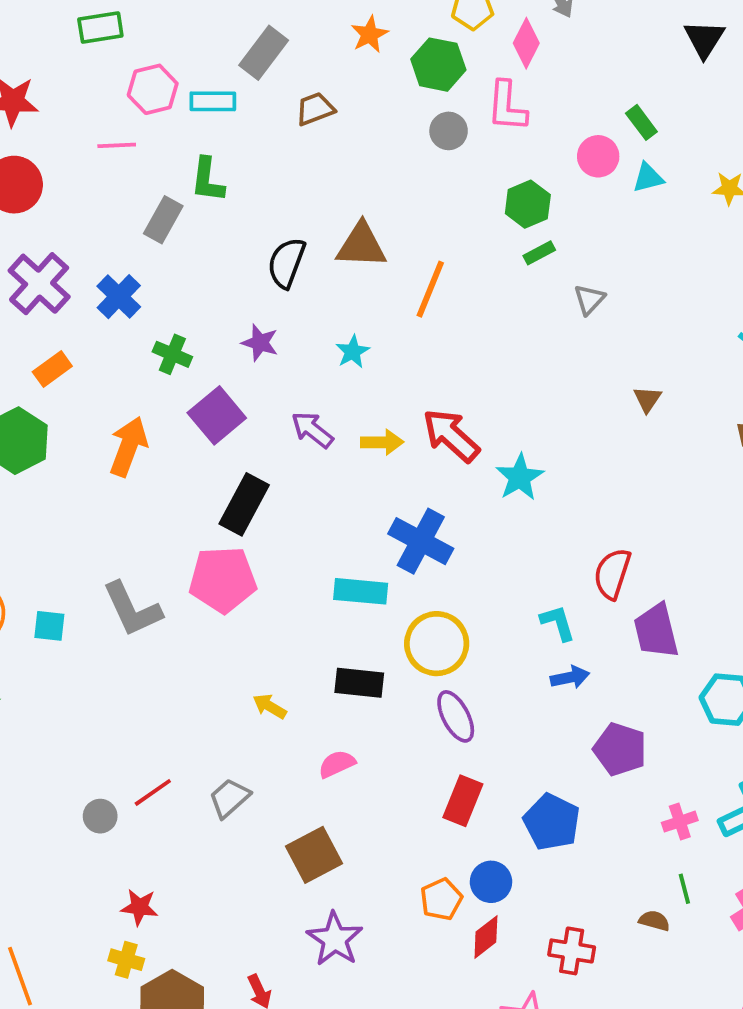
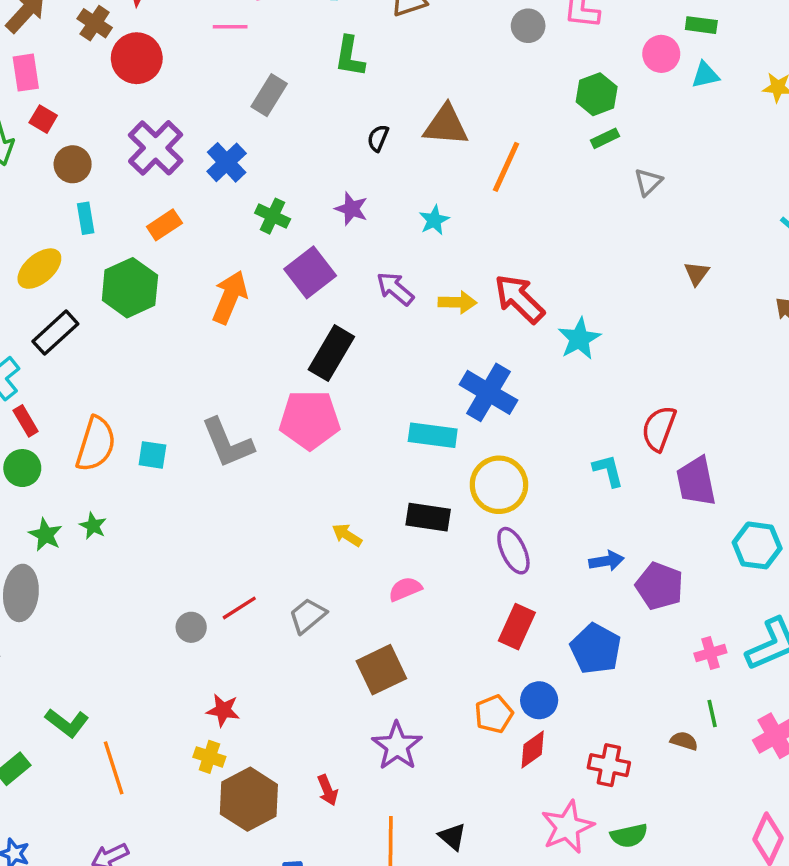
green rectangle: (641, 122) -> (701, 25), turned -48
green L-shape: (208, 180) -> (350, 56), moved
black semicircle: (286, 263) -> (378, 138), size x0.6
blue arrow: (570, 677) -> (606, 561), moved

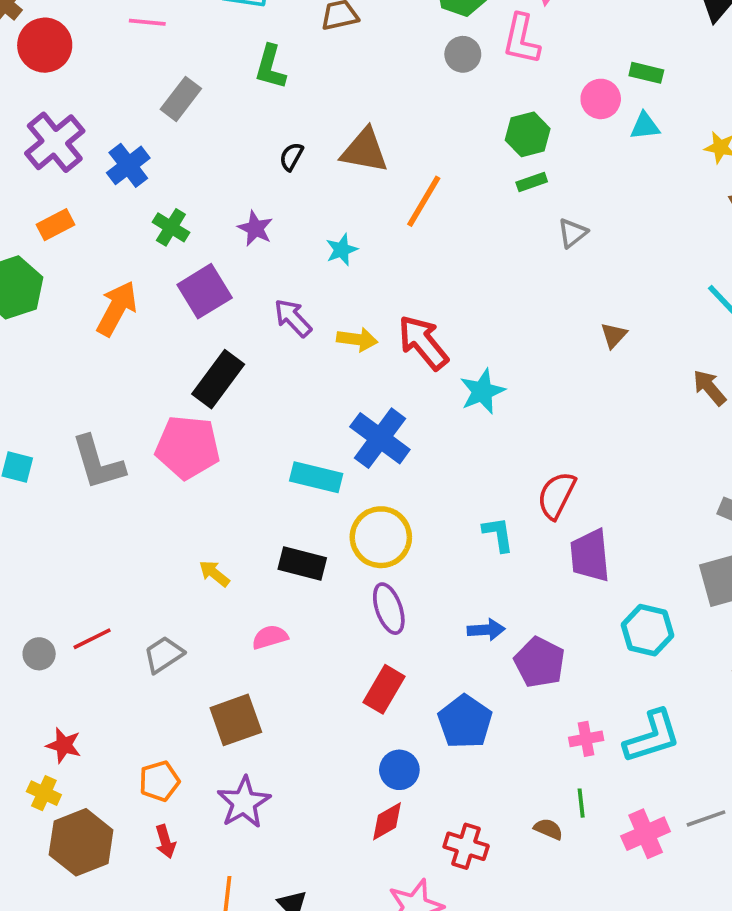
orange pentagon: (494, 714) -> (159, 781), moved

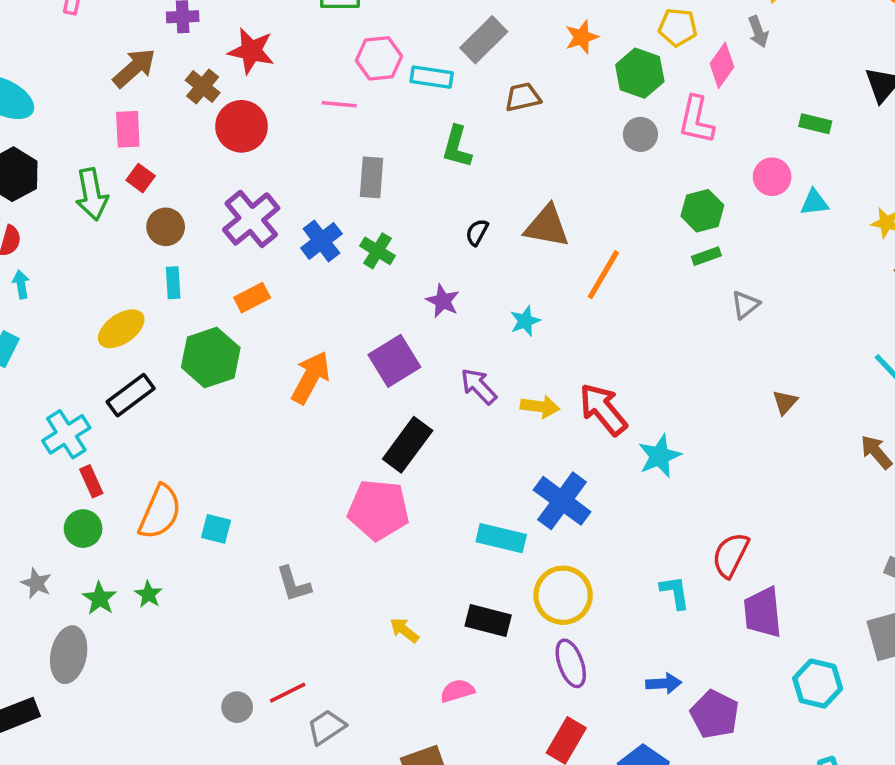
green rectangle: (646, 73) -> (815, 124), moved
gray rectangle: (181, 99) -> (371, 177), turned -33
green cross: (171, 227) -> (378, 251), moved
gray L-shape: (98, 463) -> (294, 584), moved, size x0.7
gray trapezoid: (164, 655) -> (327, 727), moved

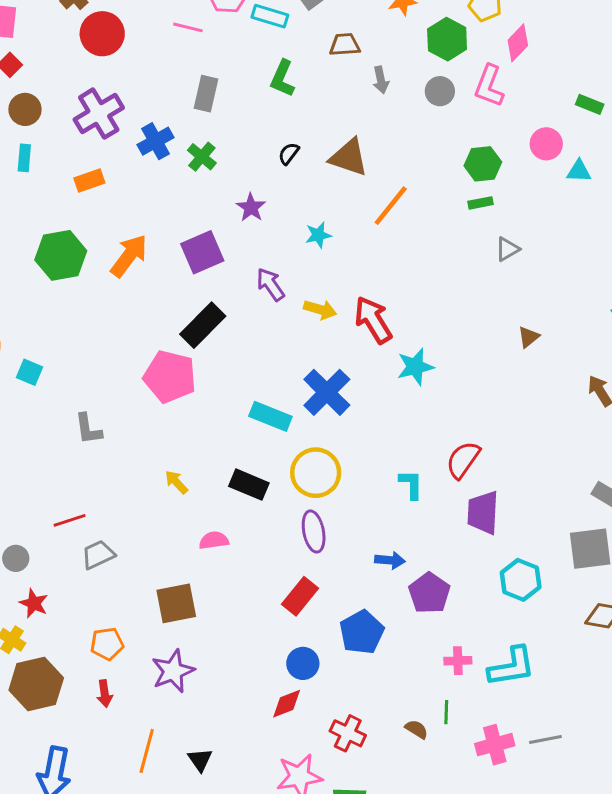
gray arrow: (758, 32) -> (381, 80), moved
green hexagon: (211, 358) -> (61, 255), moved
gray circle: (237, 707) -> (16, 558), moved

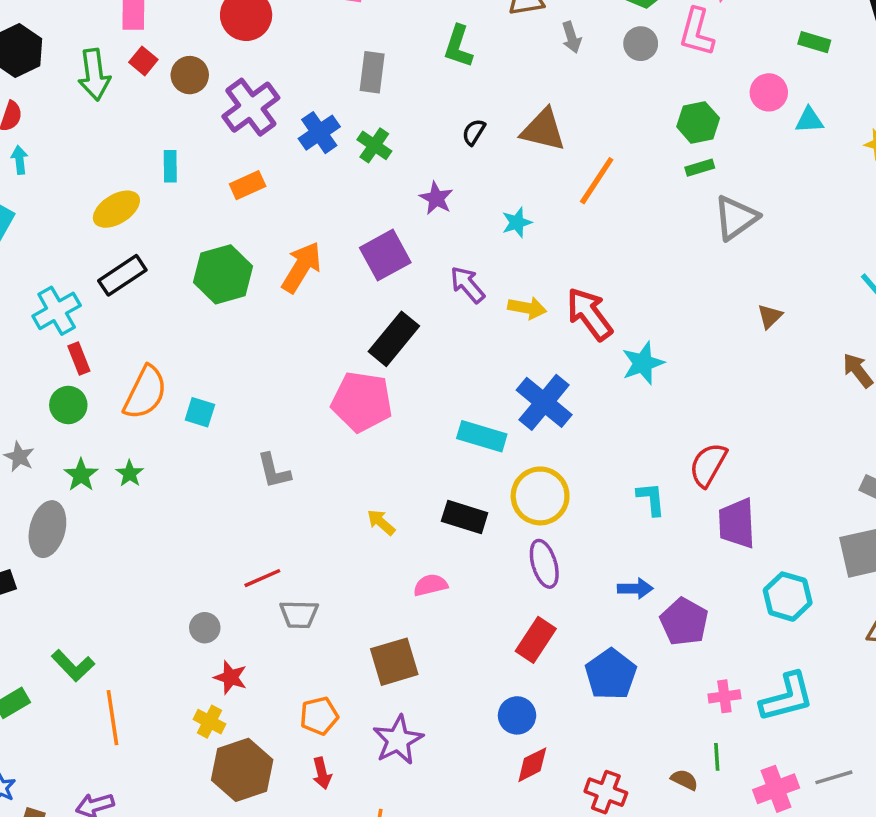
brown circle: (25, 109) -> (190, 75), moved
gray triangle: (507, 249) -> (736, 218), size x1.6
gray trapezoid: (98, 555) -> (299, 614), turned -148
blue circle: (303, 663) -> (517, 715), moved

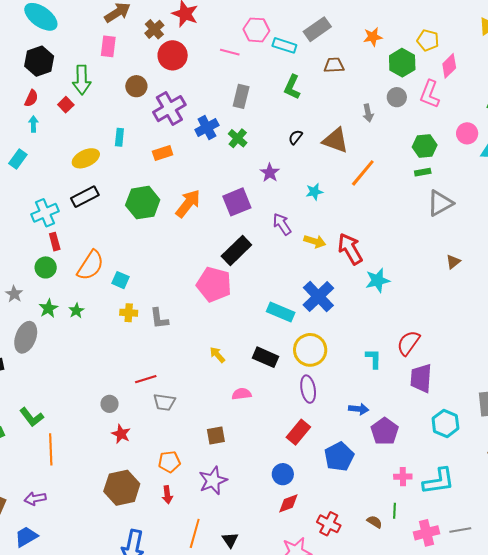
gray arrow: (571, 37) -> (368, 113), moved
red square: (143, 61) -> (66, 105), moved
brown square: (394, 662) -> (216, 436), size x0.7
yellow cross: (209, 722) -> (129, 313), moved, turned -30

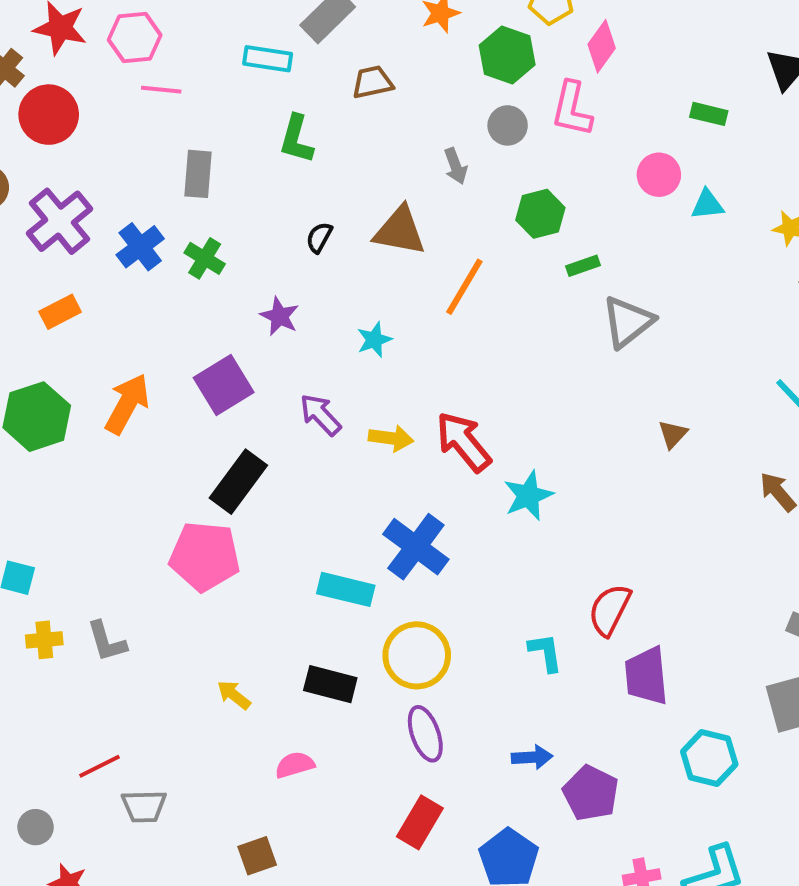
pink hexagon: (256, 30) -> (135, 37), moved
green hexagon: (425, 146) -> (540, 214), moved

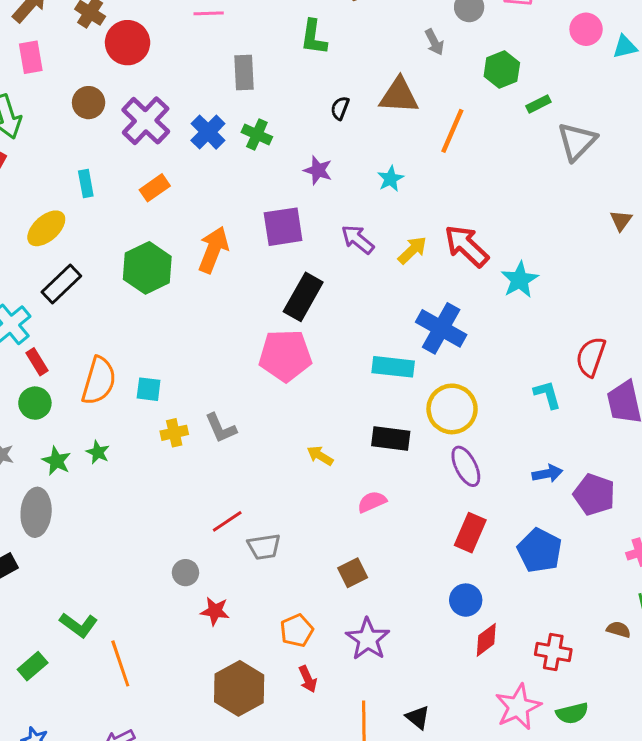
purple square: (224, 385) -> (283, 227), turned 30
yellow arrow: (391, 438) -> (412, 250), turned -44

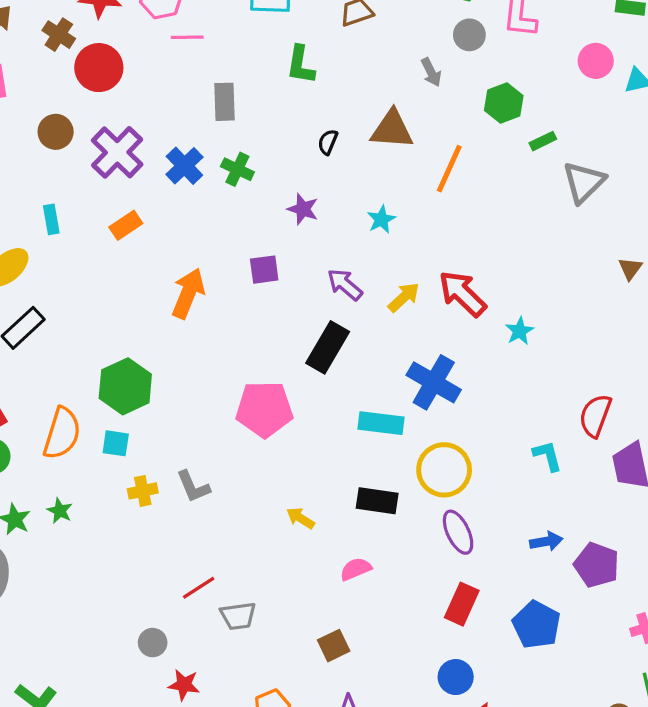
purple square: (283, 227) -> (264, 270), size x0.7
green hexagon: (147, 268) -> (125, 386), moved
cyan star: (520, 280) -> (519, 331), size x0.7
black rectangle: (303, 297) -> (328, 347), moved

